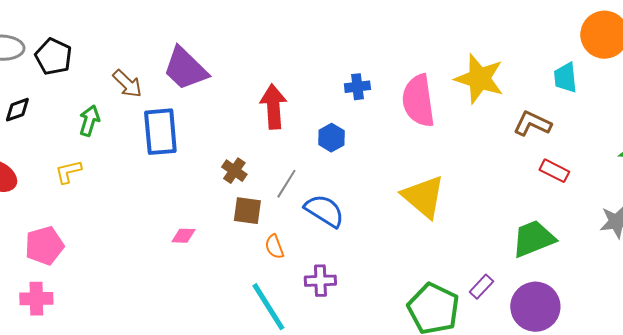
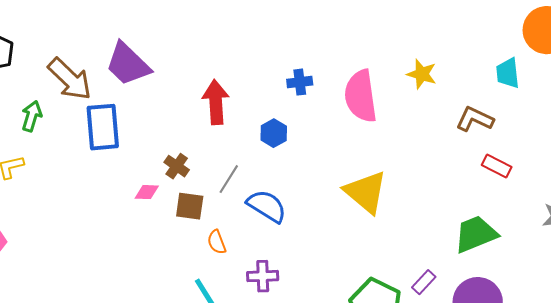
yellow star: (479, 79) -> (422, 74), size x0.6
brown arrow: (127, 84) -> (70, 79), size x1.5
pink diamond: (183, 236) -> (147, 192), moved

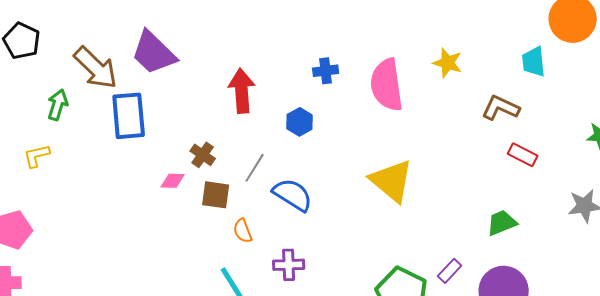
green trapezoid: (476, 234) -> (502, 223), size x0.7

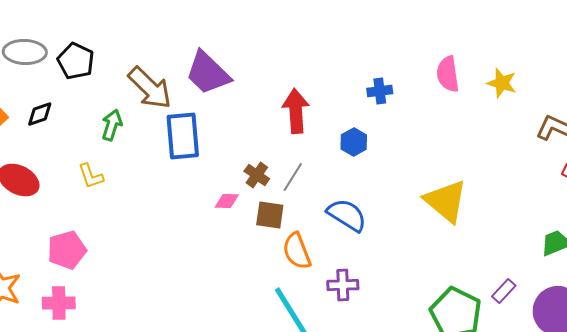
pink semicircle: (387, 85) -> (448, 74), moved, size x0.7
yellow L-shape: (37, 156) -> (91, 176), turned -96
gray line: (255, 168) -> (293, 177), moved
orange semicircle: (243, 231) -> (297, 251), size x1.5

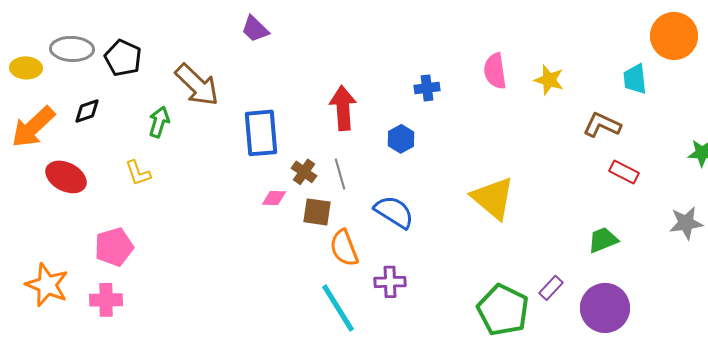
purple trapezoid: (208, 73) -> (255, 29), moved, size x0.6
blue rectangle: (183, 136) -> (261, 133), moved
gray line: (293, 177) -> (340, 174), turned -48

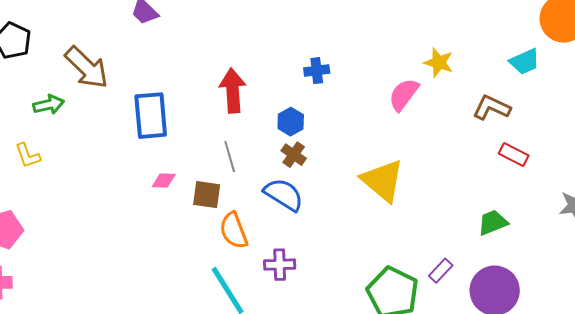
pink semicircle: (495, 71) -> (404, 95), moved, turned 45
cyan trapezoid: (635, 79) -> (525, 62), turned -108
green arrow: (159, 122) -> (49, 105), turned 60
brown cross: (304, 172) -> (294, 155), moved

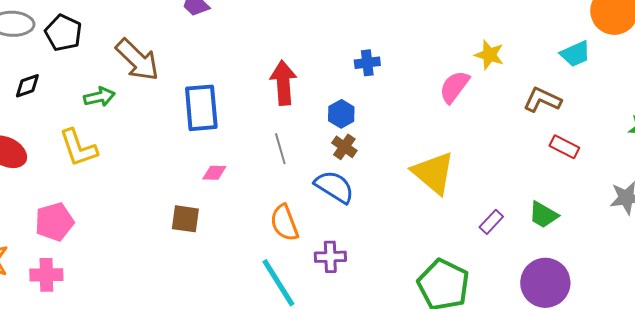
yellow L-shape: (28, 156) -> (78, 148), size x1.5
brown square: (207, 195) -> (185, 219), moved
green trapezoid: (493, 223) -> (543, 215), turned -128
purple rectangle: (441, 271) -> (491, 222), moved

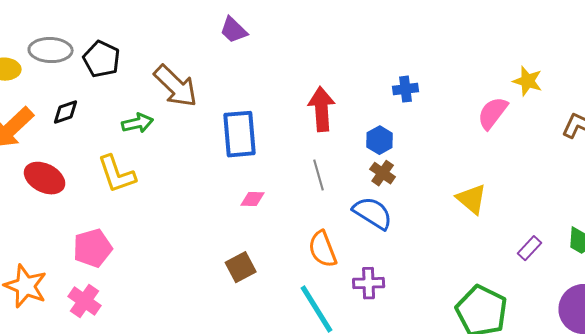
yellow triangle: (433, 173) -> (472, 199), size x0.7
brown square: (185, 219) -> (241, 267), moved, turned -36
pink cross: (46, 275) -> (85, 301), turned 36

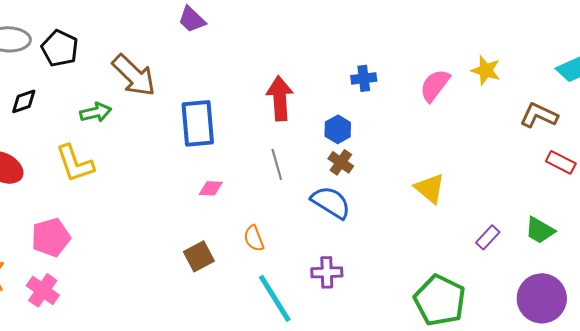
pink semicircle: (493, 113) -> (435, 85), moved
orange semicircle: (323, 249) -> (254, 238), moved, size x0.7

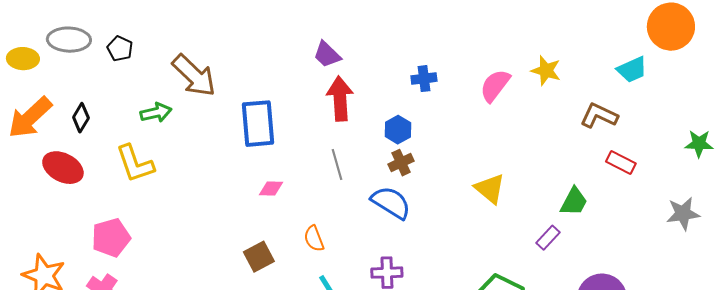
purple trapezoid: (192, 19) -> (327, 55), moved
black pentagon: (60, 48) -> (120, 49), size x0.7
black diamond: (24, 101) -> (81, 118), moved, turned -40
brown cross: (341, 162) -> (401, 163), turned 30
green trapezoid: (540, 230) -> (574, 202), moved, turned -92

